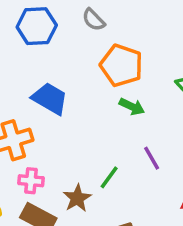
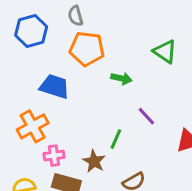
gray semicircle: (94, 20) -> (76, 16), turned 42
orange pentagon: (121, 65) -> (87, 49), moved

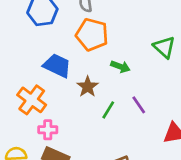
orange cross: (33, 126) -> (32, 100), turned -32
green line: (116, 139) -> (108, 110), moved
brown star: (94, 161) -> (88, 87), moved

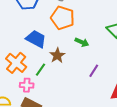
purple line: (139, 105) -> (94, 71), turned 64
green line: (108, 110) -> (41, 70), moved

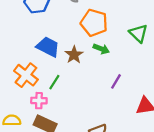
orange pentagon: (63, 18) -> (94, 23), moved
brown star: (57, 55) -> (74, 55), moved

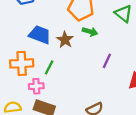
orange cross: (26, 75) -> (22, 63), turned -35

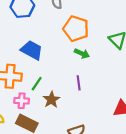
brown star: (65, 40) -> (51, 100), moved
purple line: (107, 61) -> (79, 83), moved, turned -40

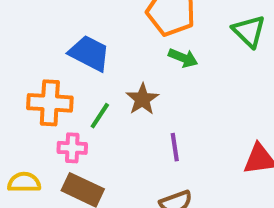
purple line: (79, 83) -> (175, 147), moved
brown star: (51, 100) -> (142, 99), moved

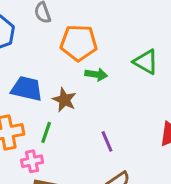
green triangle: (249, 31) -> (146, 62), moved
brown star: (142, 99) -> (64, 100), moved

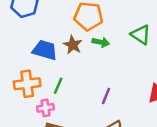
brown star: (64, 100) -> (73, 45), moved
purple line: (107, 141) -> (106, 96), turned 42

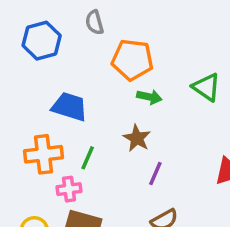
brown star: (73, 45) -> (137, 138), moved

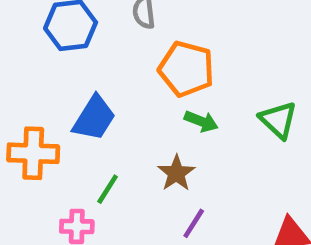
blue trapezoid: (70, 107) -> (94, 118), turned 96
orange cross: (44, 154) -> (33, 153), moved

